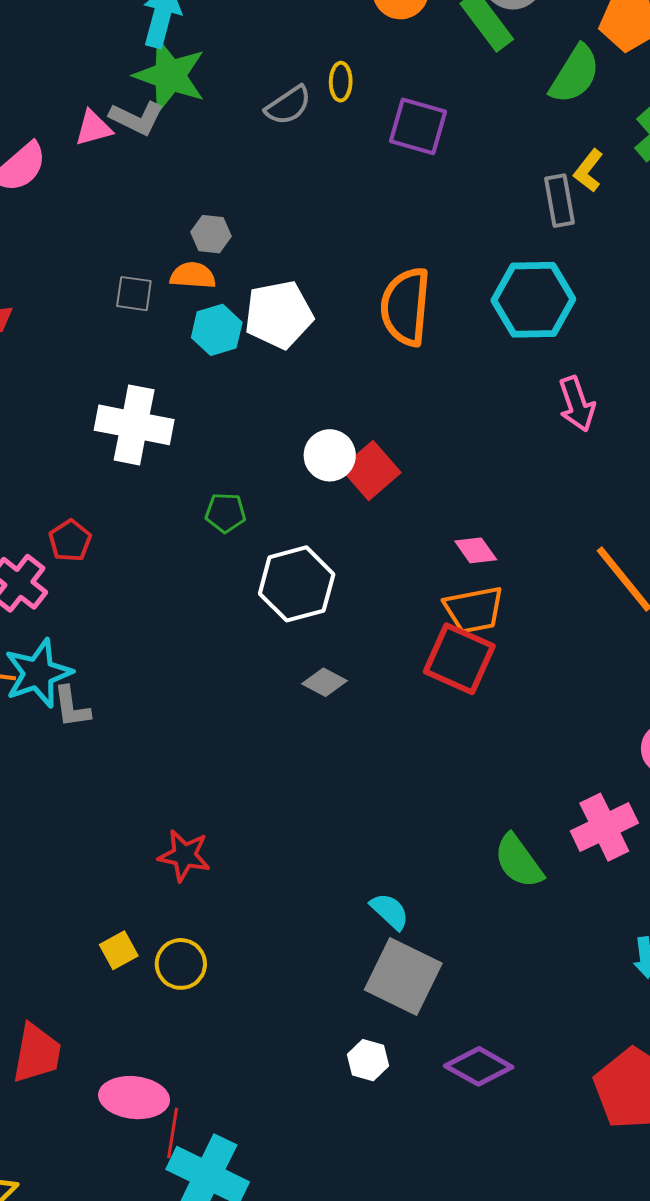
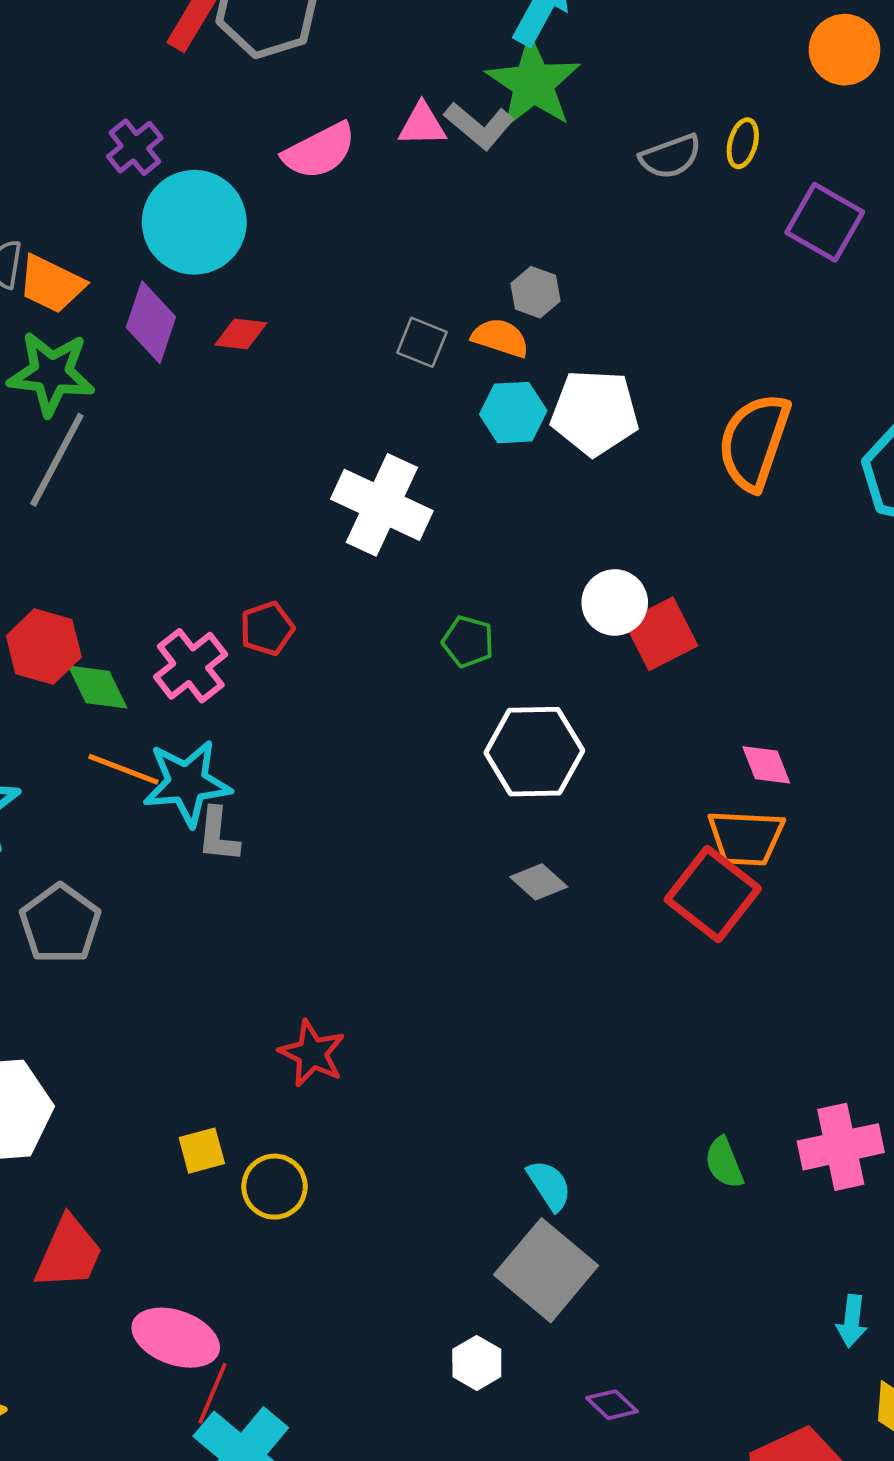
green semicircle: (518, 861) -> (724, 1163), size x0.7
purple diamond: (479, 1066) -> (612, 1405), size x0.6

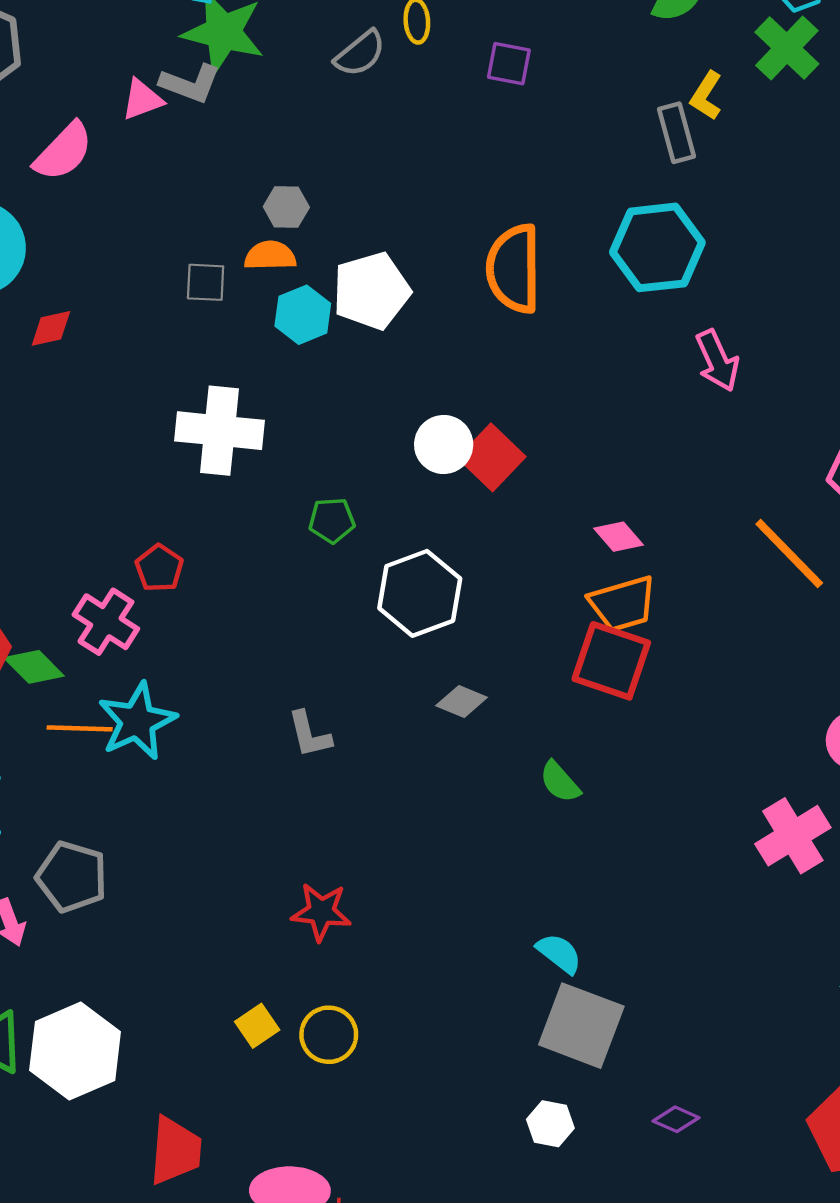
purple square: (825, 222) -> (509, 64), size x0.7
gray L-shape: (218, 835) -> (309, 734), moved
green semicircle: (724, 1163) -> (560, 782), moved

